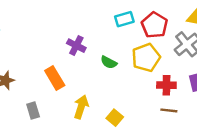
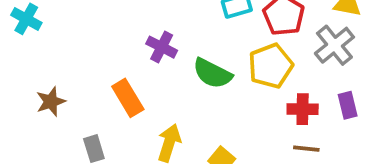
green semicircle: (109, 62) -> (212, 73), size x1.5

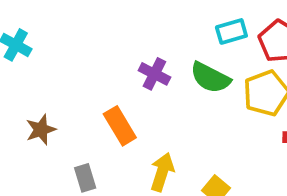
green semicircle: (212, 73) -> (210, 78), moved

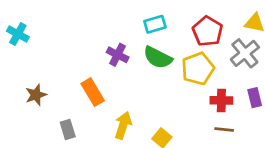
cyan rectangle: (231, 31) -> (155, 24), moved

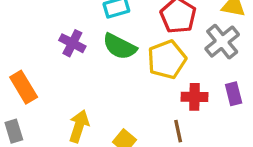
orange rectangle: (93, 92) -> (24, 87), moved
brown line: (224, 129) -> (178, 131), moved, turned 72

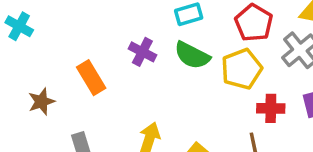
orange rectangle: (24, 87) -> (91, 78), moved

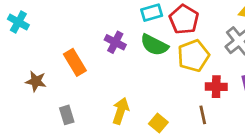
red pentagon: (254, 23) -> (184, 19), moved
brown star: (41, 102) -> (36, 81), turned 30

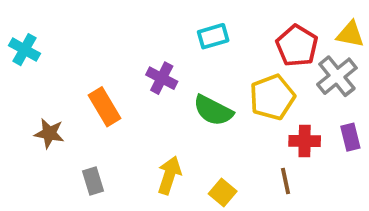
red pentagon: (184, 19) -> (297, 46), moved
green semicircle: (154, 45) -> (213, 111), moved

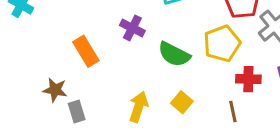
brown star: (49, 133) -> (55, 90), moved
yellow square: (223, 192) -> (182, 102), moved

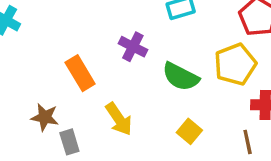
yellow arrow: (139, 107) -> (119, 119), moved, turned 128

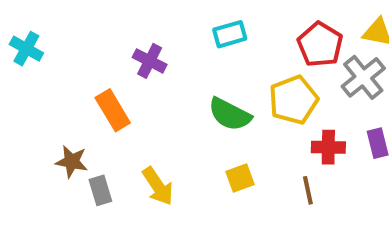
purple cross: (133, 47) -> (150, 61), moved
yellow arrow: (119, 119) -> (158, 186), moved
yellow square: (189, 131) -> (240, 178), turned 30

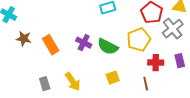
purple cross: (150, 61) -> (84, 43), moved
brown star: (72, 162) -> (24, 39), moved

